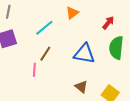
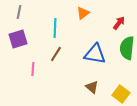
cyan line: (44, 28) -> (55, 28), turned -48
pink line: (34, 70) -> (33, 69), moved

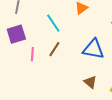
cyan line: (55, 28) -> (53, 23), turned -36
pink line: (33, 69) -> (32, 54), moved

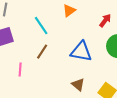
pink line: (32, 54) -> (20, 70), moved

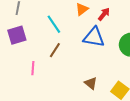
red arrow: (105, 21) -> (104, 14), moved
blue triangle: (81, 52) -> (94, 37), moved

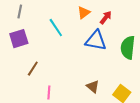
brown line: (55, 50) -> (33, 69), moved
pink line: (33, 68) -> (49, 93), moved

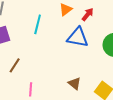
cyan line: (56, 28) -> (38, 24), turned 48

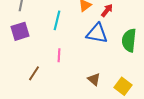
brown line: (15, 65) -> (34, 73), moved
pink line: (31, 89) -> (59, 55), moved

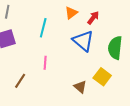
blue triangle: (97, 33) -> (83, 41), turned 30
yellow square: (123, 86) -> (102, 77), moved

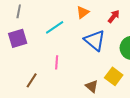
red arrow: (93, 18) -> (114, 16), moved
cyan line: (43, 28) -> (55, 27), turned 42

